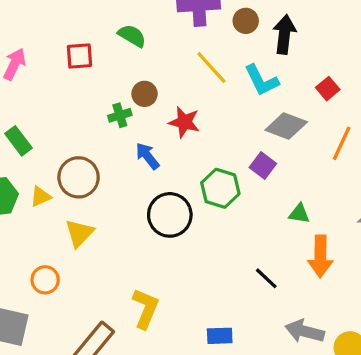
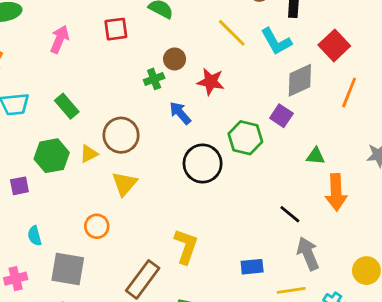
red square: (328, 89) -> (334, 45), size x1.5
gray diamond: (286, 126) -> (300, 80), turned -42
gray arrow: (305, 331) -> (308, 254), moved, turned 56

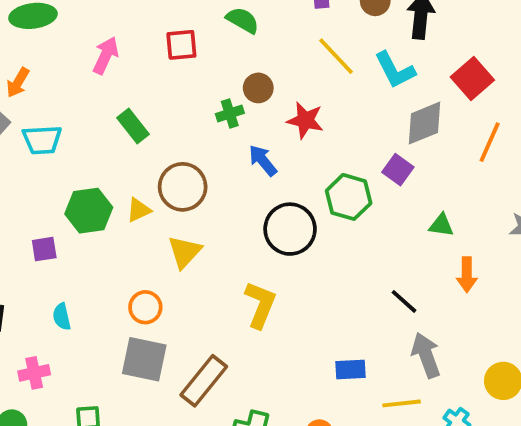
green rectangle: (67, 106) -> (133, 126), moved
orange arrow: (336, 192) -> (467, 275), size x0.7
yellow L-shape: (186, 246) -> (260, 305), moved
gray square: (68, 269) -> (144, 359), moved

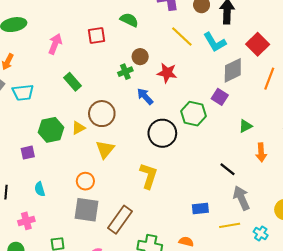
green triangle: (441, 225) -> (245, 126), turned -32

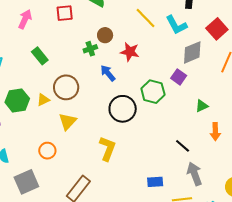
gray square: (87, 210) -> (26, 182), moved, turned -35

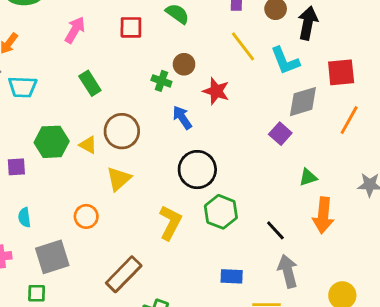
red square: (217, 29) -> (341, 72), turned 30
green cross: (90, 49) -> (161, 81), turned 32
green hexagon: (153, 92) -> (221, 212), moved
yellow triangle: (43, 100) -> (88, 145), turned 48
orange arrow: (215, 132) -> (323, 215), size x1.4

